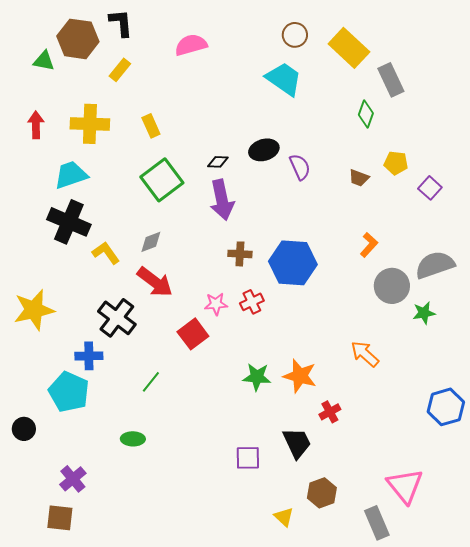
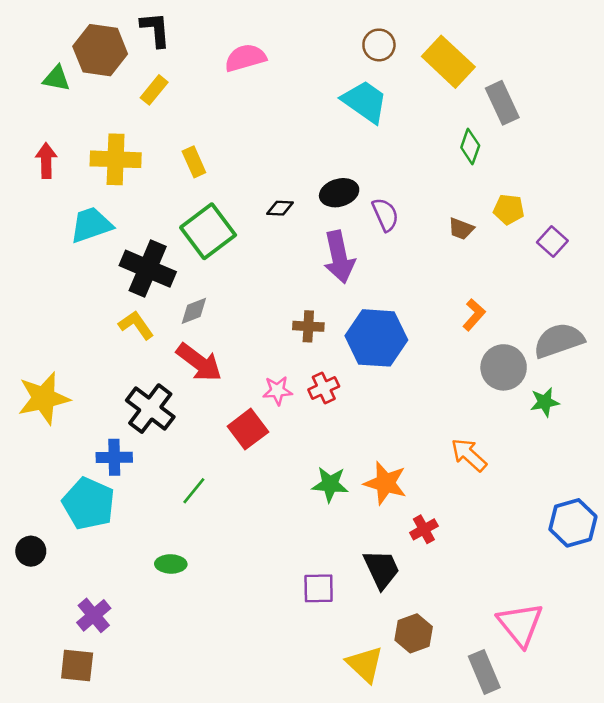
purple arrow: (222, 200) -> (339, 257), moved
black cross: (69, 222) -> (148, 269), moved
yellow triangle: (284, 517) -> (365, 664), size x1.5

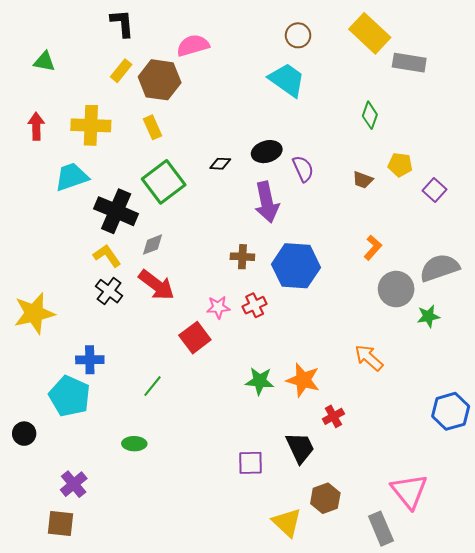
brown hexagon: (100, 50) -> (160, 80), moved
yellow rectangle: (448, 62) -> (370, 33), moved
gray rectangle: (502, 103) -> (409, 63), moved, turned -56
black cross: (150, 409) -> (109, 291), moved, size x0.7

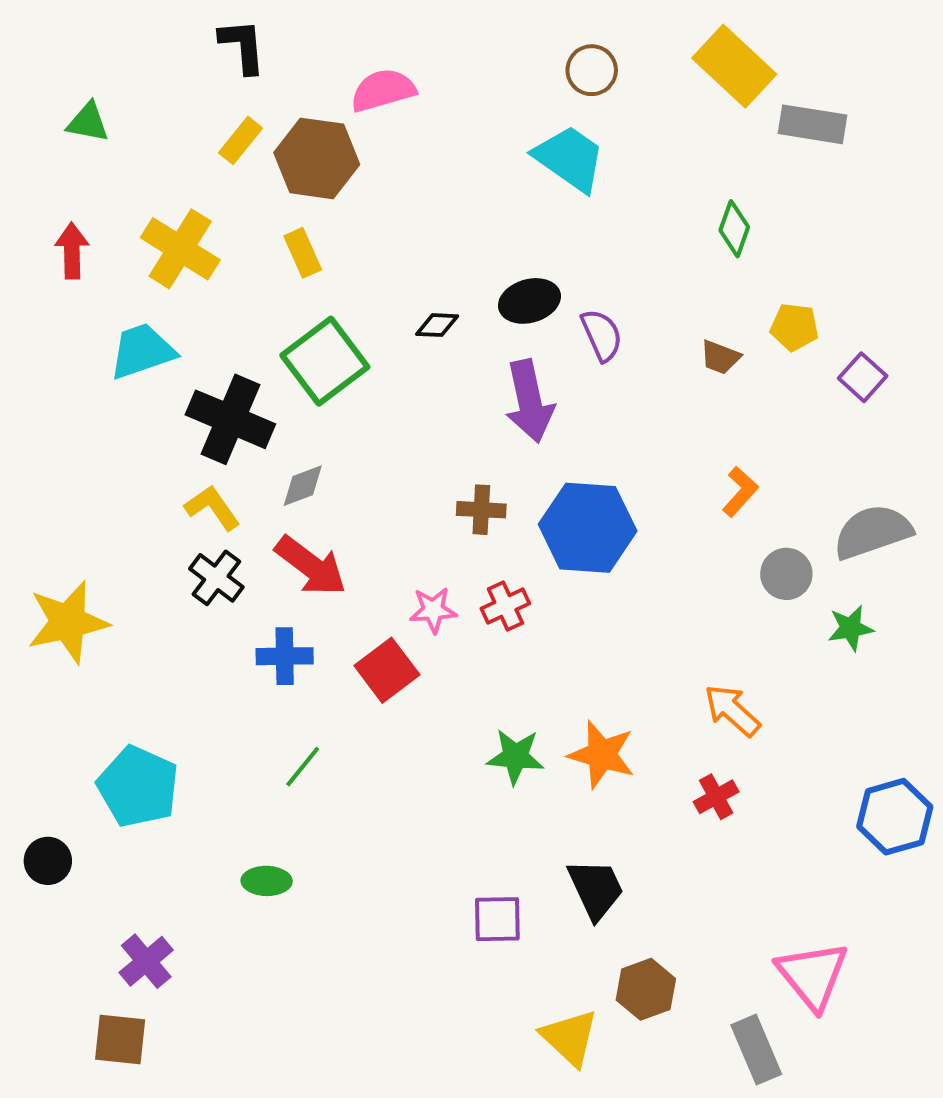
yellow cross: (91, 125) -> (180, 249), turned 30
gray circle: (396, 289) -> (786, 574), size x0.7
blue cross: (90, 360) -> (285, 656), moved
red cross: (333, 416) -> (716, 797), moved

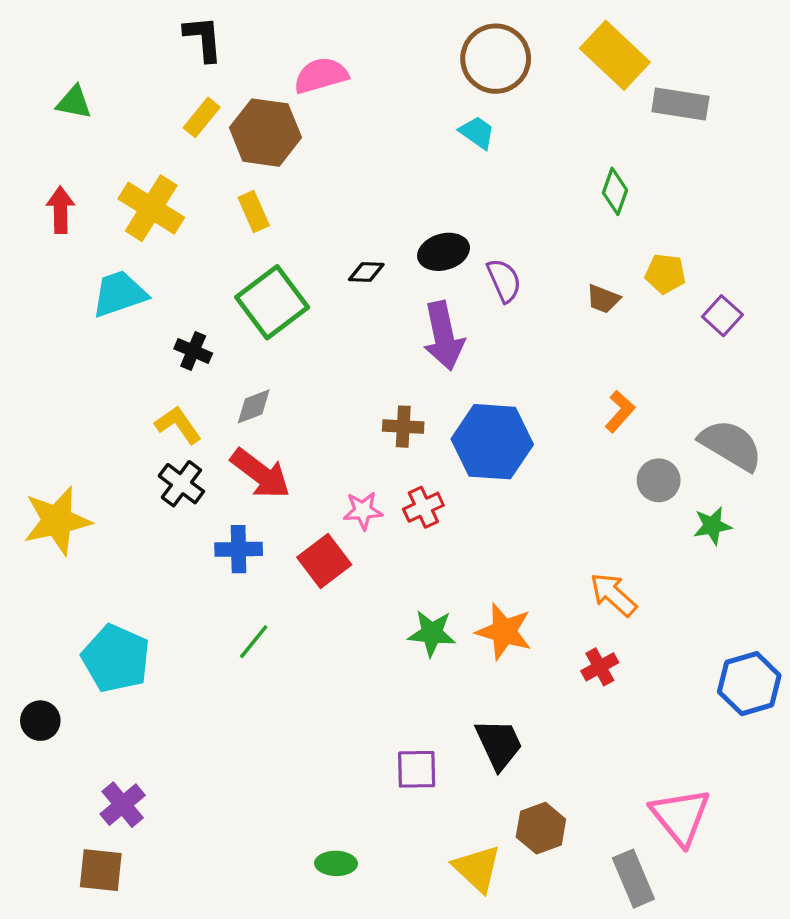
brown circle: (592, 70) -> (496, 59), size x1.6
cyan trapezoid: (570, 158) -> (477, 133), size x0.6
black cross: (230, 419) -> (193, 351), size x0.5
gray semicircle: (873, 532) -> (731, 445), turned 50
green ellipse: (267, 881) -> (336, 863), moved

